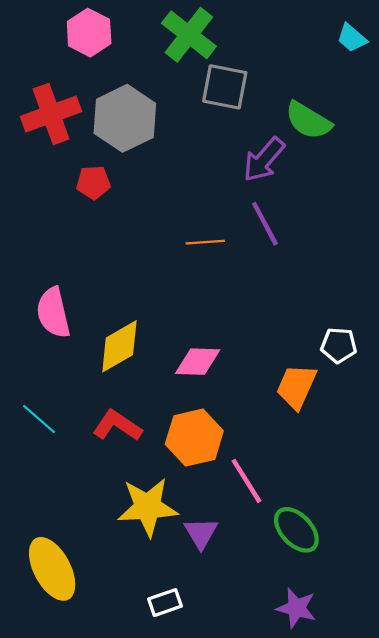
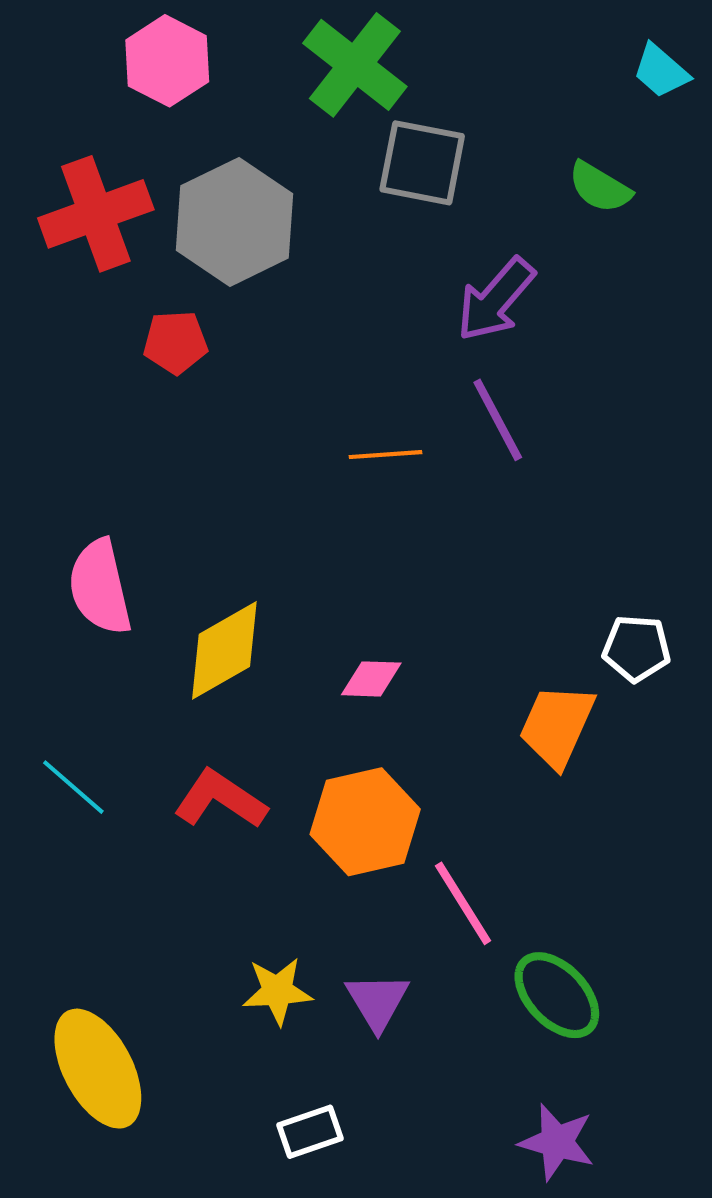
green semicircle: (308, 121) -> (600, 187), moved, size x0.7
pink diamond: (198, 362) -> (371, 679), size x0.7
yellow star: (148, 507) -> (277, 991), moved, size x0.6

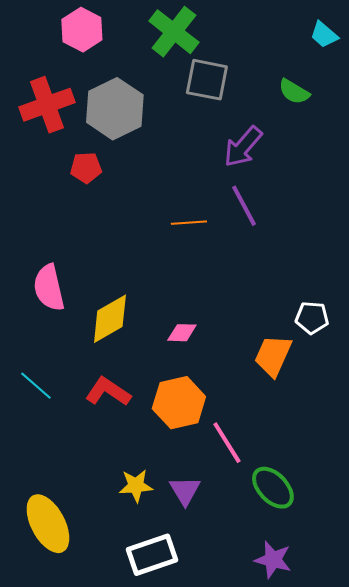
white rectangle: (310, 1132) -> (152, 555), size x1.6

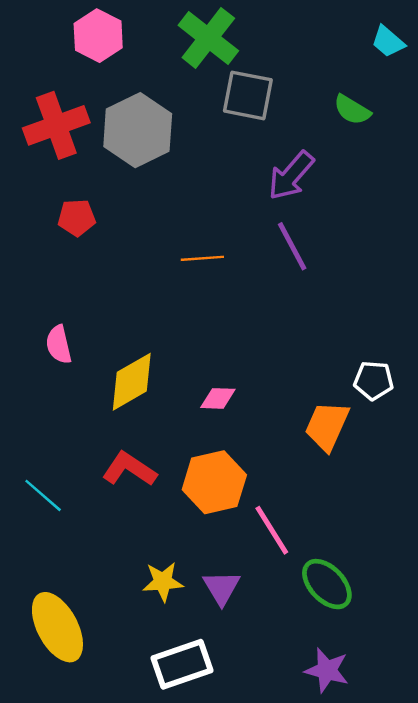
red pentagon: (86, 168) -> (77, 218), moved
orange line: (189, 223) -> (202, 258), moved
pink semicircle: (49, 288) -> (59, 345), size x0.7
cyan line: (36, 386) -> (43, 495), moved

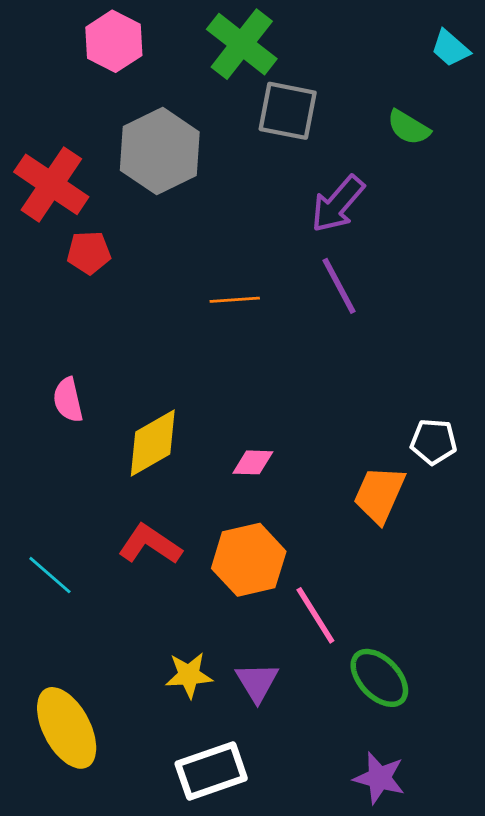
red cross: (56, 125) -> (51, 184), moved, turned -36

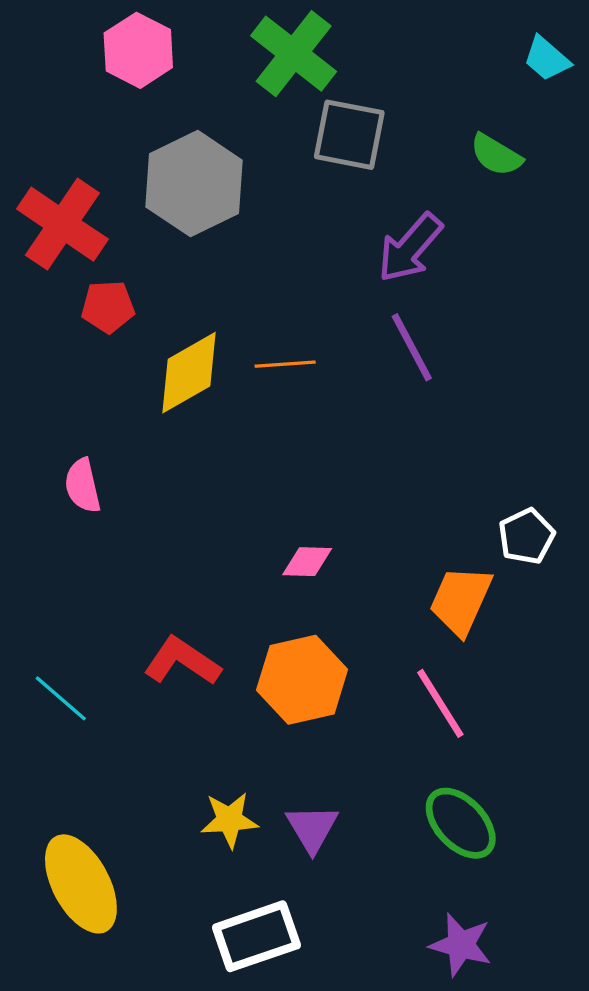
white pentagon: (434, 442) -> (526, 536), turned -30
yellow diamond: (153, 443) -> (189, 373), moved
pink line: (315, 615) -> (440, 703), moved

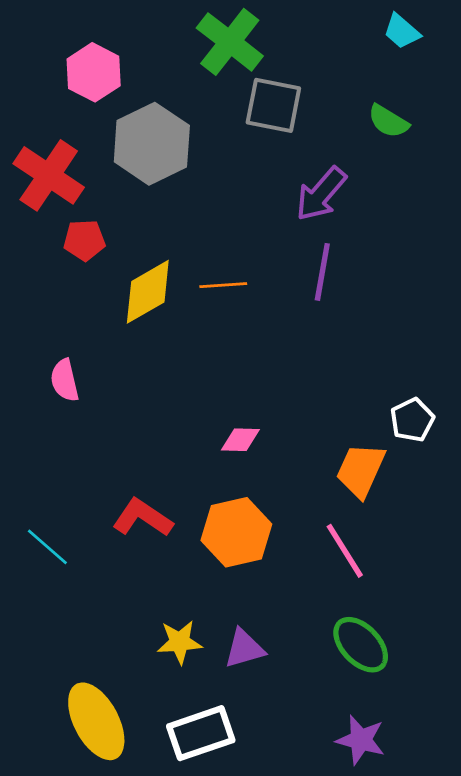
pink hexagon: (138, 50) -> (94, 72), moved
cyan trapezoid: (547, 59) -> (402, 31), moved
purple line: (412, 347) -> (322, 272), turned 38
purple triangle: (312, 828) -> (244, 649), turned 45
yellow ellipse: (81, 884) -> (96, 721), moved

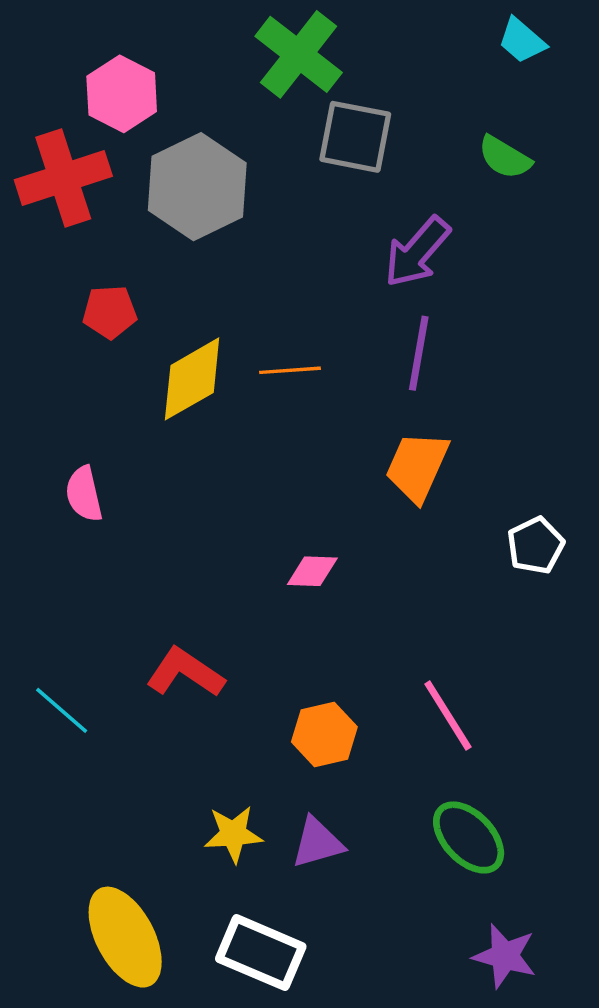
red cross: (49, 175) -> (63, 178), moved, turned 38
orange trapezoid: (361, 470) -> (417, 467), moved
orange hexagon: (236, 532) -> (324, 734), moved, size x0.7
white rectangle: (201, 733) -> (261, 953), turned 42
purple star: (361, 740) -> (505, 956), moved

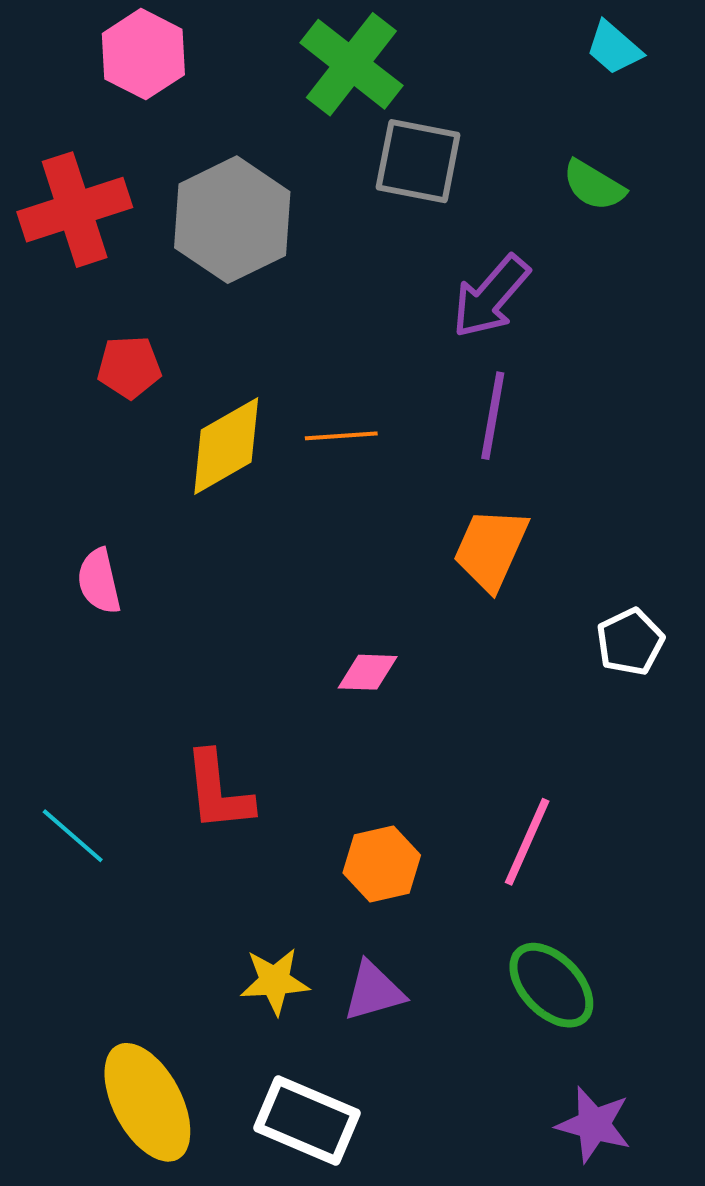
pink hexagon: (122, 94) -> (143, 54), moved
red L-shape: (185, 673) -> (218, 791), turned -130
pink line: (448, 716) -> (527, 842), turned 56

